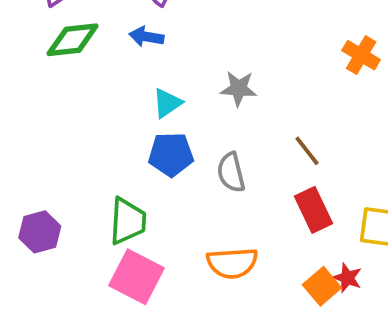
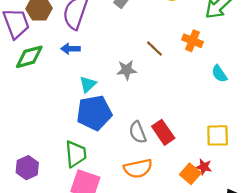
brown line: (307, 151) -> (154, 49), moved
blue pentagon: (171, 154) -> (94, 113), size x1.4
gray semicircle: (231, 172) -> (138, 132), moved
red rectangle: (314, 210) -> (163, 132), moved

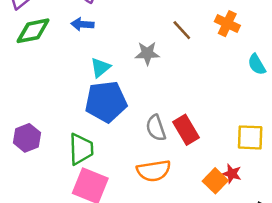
purple hexagon: (27, 168) -> (27, 138), moved

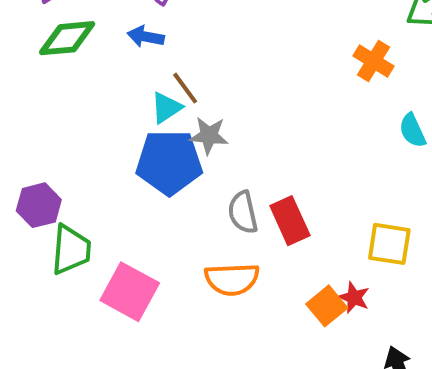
brown line: (182, 30) -> (185, 88), moved
gray star: (147, 53) -> (209, 135), moved
green trapezoid: (81, 149) -> (71, 250), moved

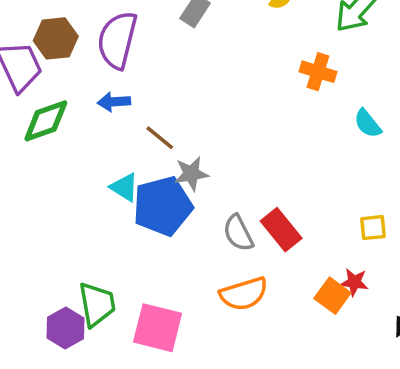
cyan triangle: (166, 108) -> (124, 187), moved, turned -40
purple hexagon: (39, 205) -> (65, 328), moved
yellow square: (389, 244) -> (373, 228), size x0.7

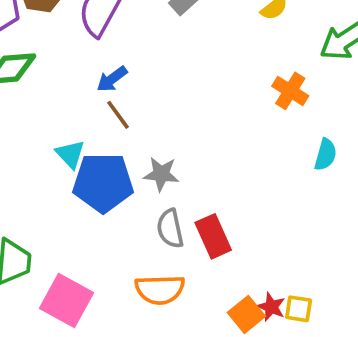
blue arrow: (114, 102) -> (112, 79), moved, turned -48
cyan semicircle: (368, 123) -> (325, 155), turned -140
gray star: (191, 174) -> (161, 174), moved
yellow square: (373, 228) -> (299, 309), moved

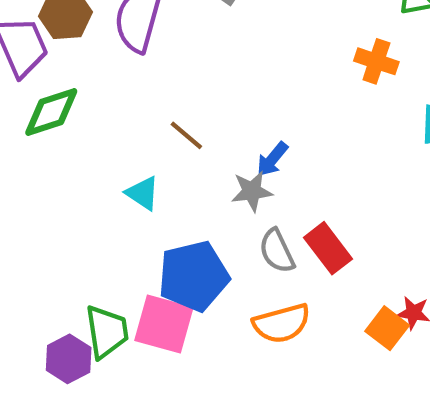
blue arrow: (112, 79) -> (272, 159), moved
blue pentagon: (103, 183) -> (194, 276), moved
pink square: (67, 300) -> (164, 324), moved

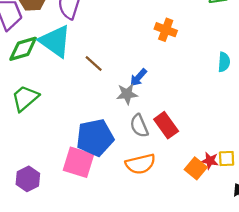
orange cross: (376, 61) -> (166, 30), moved
cyan triangle: (143, 193) -> (55, 41), moved, size x1.8
green trapezoid: (107, 332) -> (25, 98), moved, turned -124

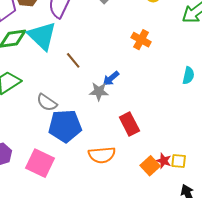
gray semicircle: (139, 126) -> (47, 102), moved, turned -40
pink square: (79, 162) -> (40, 163), moved

